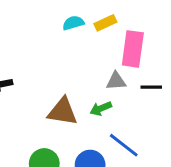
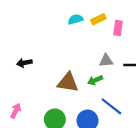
pink rectangle: (133, 49) -> (118, 28), moved, size x0.6

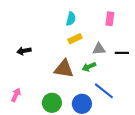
cyan semicircle: (76, 19) -> (71, 19), moved, turned 120
yellow rectangle: (98, 19) -> (75, 39), moved

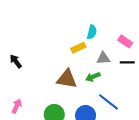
cyan semicircle: (71, 19) -> (92, 32), moved
pink rectangle: (110, 19) -> (125, 41), moved, turned -64
black arrow: (24, 51) -> (16, 61), moved, turned 64

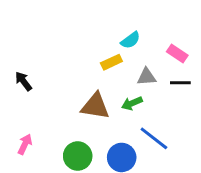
cyan semicircle: (92, 32) -> (130, 40), turned 40

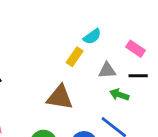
yellow rectangle: (111, 62) -> (75, 57), turned -30
green arrow: (132, 103) -> (119, 95), moved, turned 42

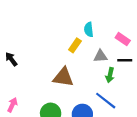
cyan semicircle: (92, 36) -> (89, 30), turned 120
green arrow: (119, 95) -> (110, 75), turned -96

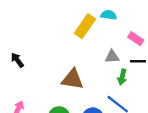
cyan semicircle: (89, 30) -> (109, 15), moved, turned 104
yellow rectangle: (75, 45) -> (85, 26), moved, size x1.5

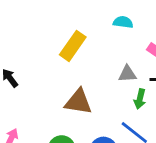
yellow rectangle: (85, 26) -> (73, 46), moved

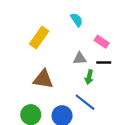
cyan semicircle: (123, 22) -> (77, 20), turned 48

